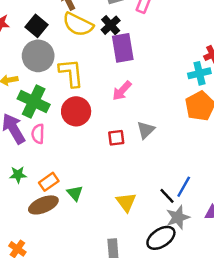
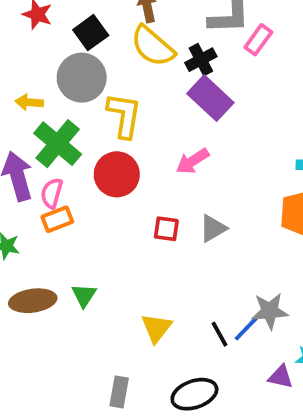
purple rectangle: (123, 48) -> (210, 98), turned -52
orange rectangle: (49, 182) -> (57, 219), moved
gray star: (178, 217) -> (270, 311), moved

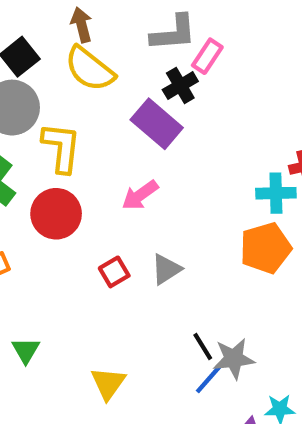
black cross: (201, 60) -> (180, 85), moved
red square: (166, 229) -> (114, 272), turned -36
black line: (219, 334) -> (203, 347), moved

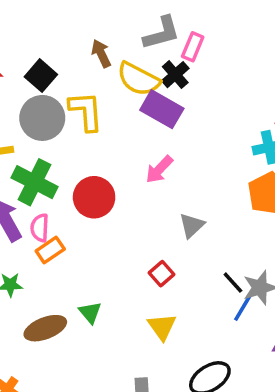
brown arrow: (82, 25) -> (101, 53), moved
yellow semicircle: (90, 69) -> (138, 79), moved
yellow L-shape: (61, 148) -> (86, 111), moved
red square: (114, 272) -> (162, 274), moved

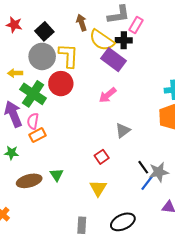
black cross: (175, 75) -> (124, 40), turned 35
red circle: (94, 197) -> (61, 84), moved

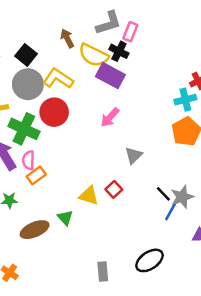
black cross: (124, 40) -> (119, 51), turned 35
yellow L-shape: (68, 56) -> (58, 79), turned -50
yellow triangle: (98, 188) -> (89, 196), moved, turned -36

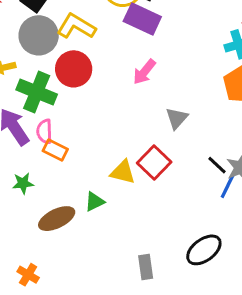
orange rectangle: (36, 175) -> (55, 150), turned 66
red square: (114, 189) -> (154, 162), size x1.5
green triangle: (65, 218) -> (95, 202), turned 49

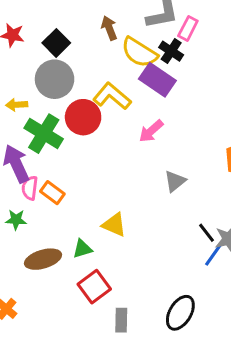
yellow L-shape: (76, 26) -> (112, 96), moved
pink semicircle: (44, 131) -> (30, 188), moved
red square: (154, 162) -> (94, 287), moved
black ellipse: (204, 250) -> (180, 313), turned -32

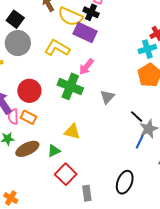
red circle: (83, 117) -> (29, 91), moved
green cross: (44, 134) -> (70, 86), moved
black line: (206, 233) -> (137, 117), moved
brown ellipse: (43, 259) -> (27, 149), moved

